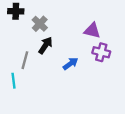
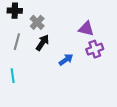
purple cross: (101, 52) -> (95, 49), turned -35
gray line: (25, 60) -> (17, 42), moved

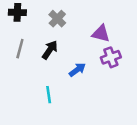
gray cross: (37, 22) -> (57, 19), moved
cyan line: (13, 76) -> (49, 95), moved

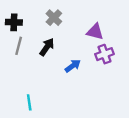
black cross: (17, 12) -> (14, 22), moved
cyan line: (49, 95) -> (29, 102), moved

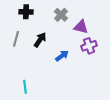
gray cross: (54, 18) -> (61, 15), moved
black cross: (14, 22) -> (26, 12), moved

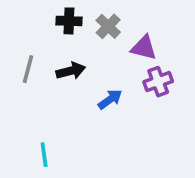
black cross: (26, 12) -> (69, 21), moved
black arrow: (40, 40) -> (71, 71), turned 42

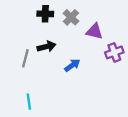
gray line: (28, 69) -> (25, 58), moved
purple cross: (158, 82) -> (114, 52), moved

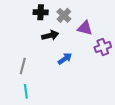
black arrow: (46, 47) -> (50, 35), moved
gray line: (25, 58) -> (23, 66), moved

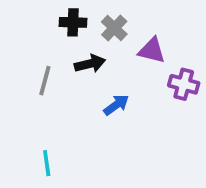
purple cross: (103, 47) -> (184, 84), turned 35
gray line: (23, 66) -> (45, 81), moved

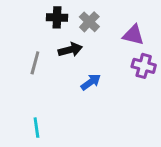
purple triangle: (152, 51) -> (133, 35), moved

